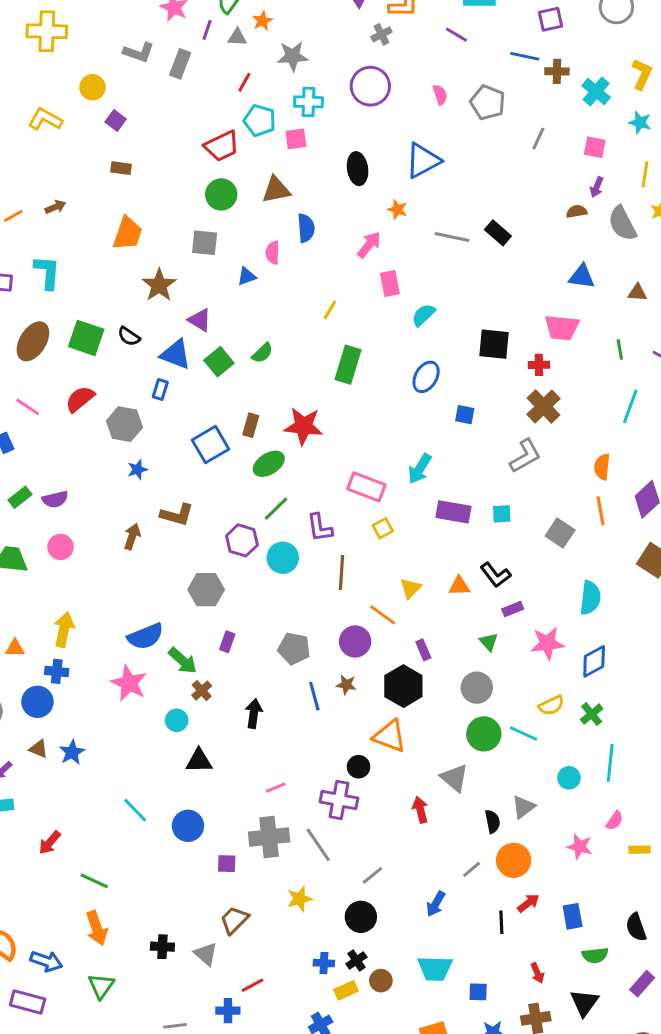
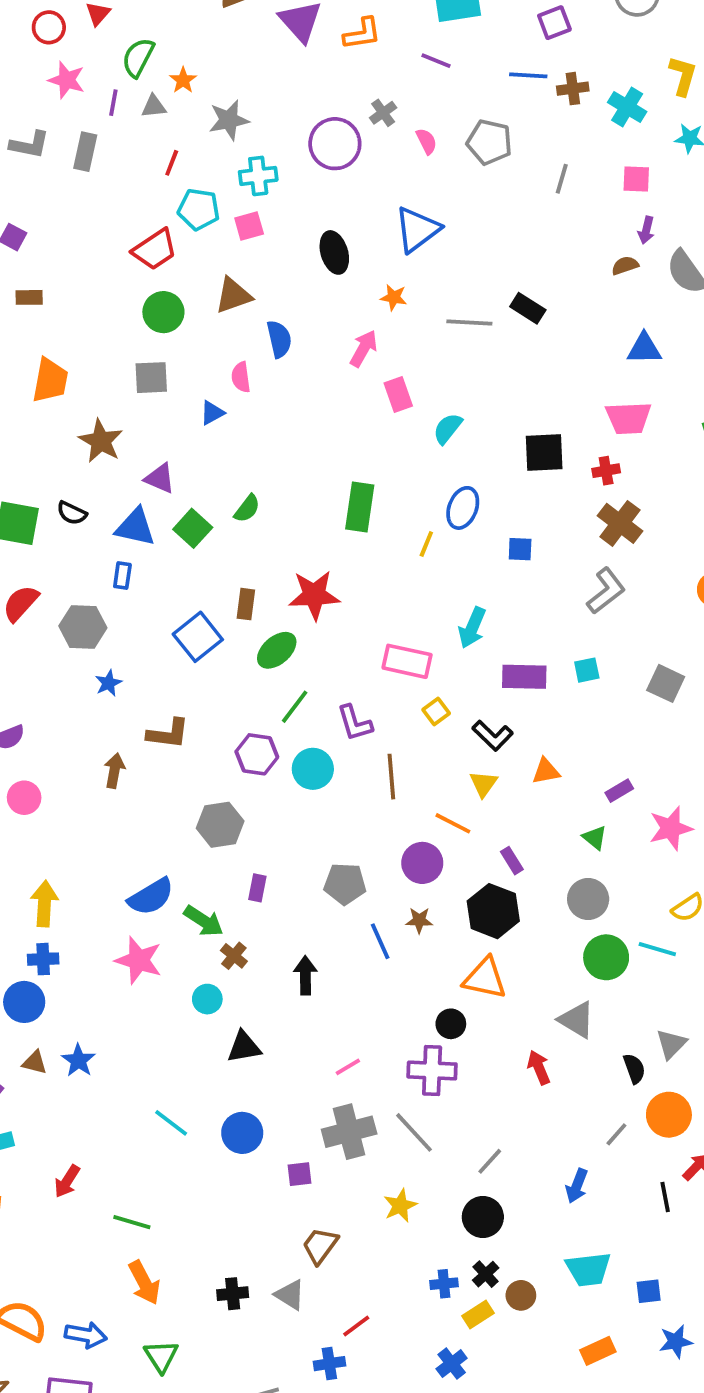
gray cross: (381, 34) -> (383, 113), moved
yellow line: (330, 310) -> (426, 544), moved
black L-shape: (496, 575) -> (493, 736), moved

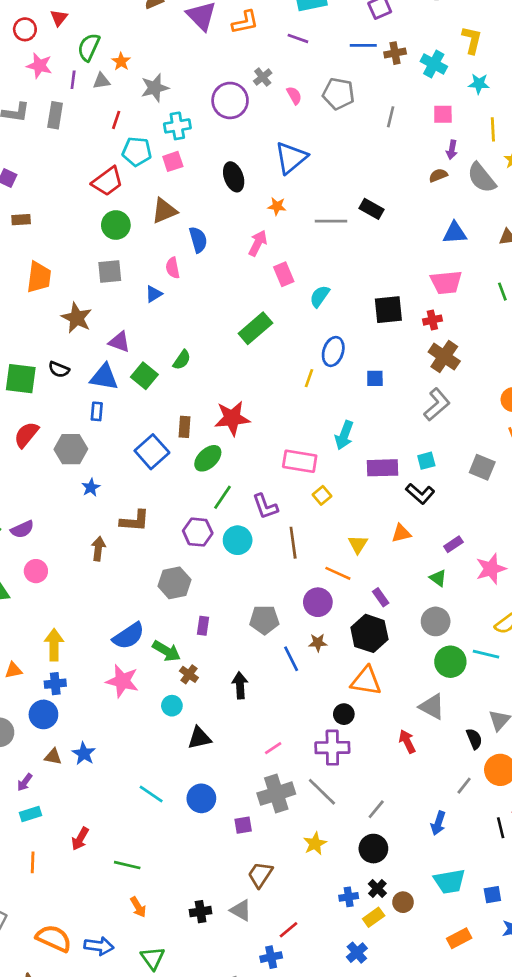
green rectangle: (360, 507) -> (255, 328), moved, turned 44
black L-shape: (493, 736) -> (420, 494), moved
orange arrow: (144, 1283) -> (138, 907), size x0.7

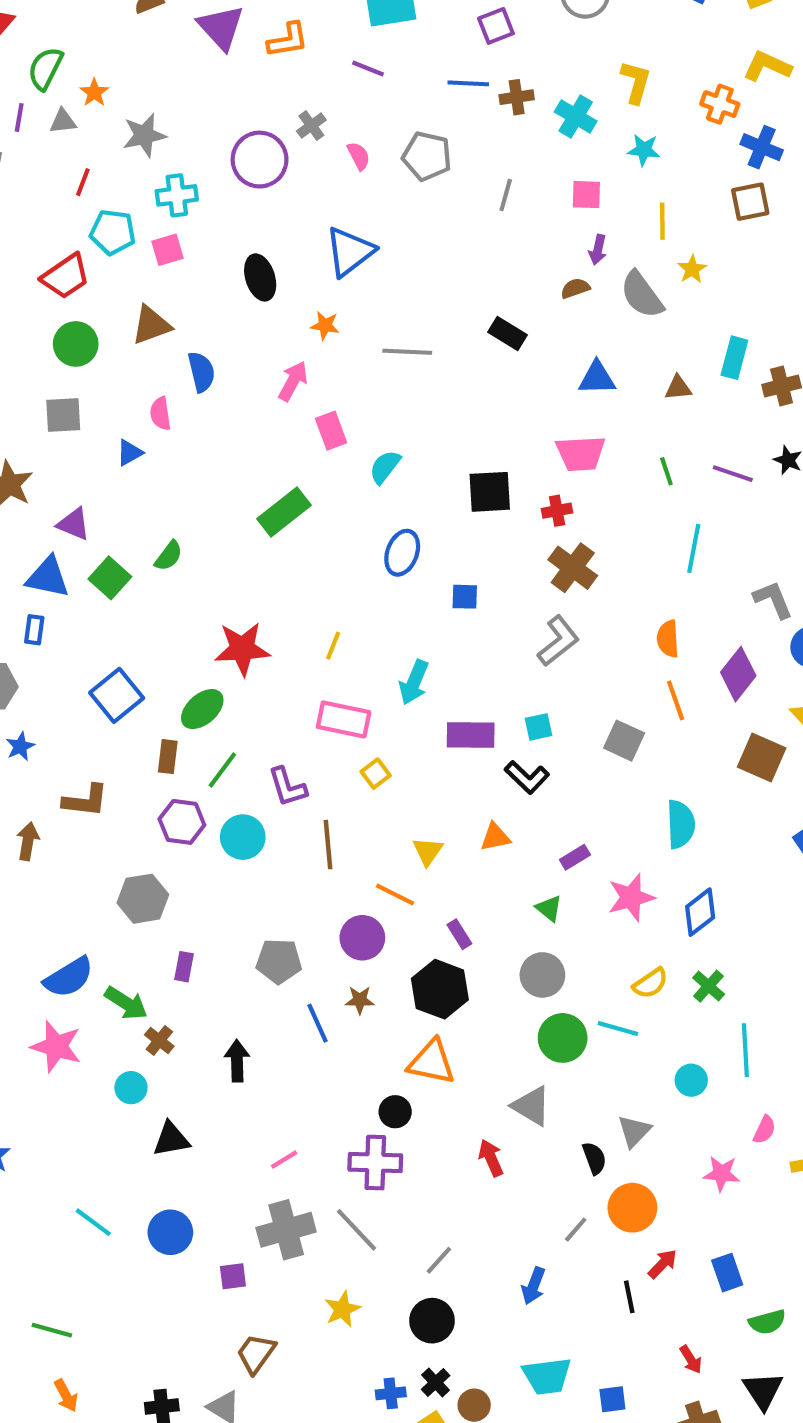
black rectangle: (372, 209) -> (508, 334), moved
yellow line: (309, 378) -> (333, 646), moved
brown rectangle: (185, 427) -> (168, 757), moved

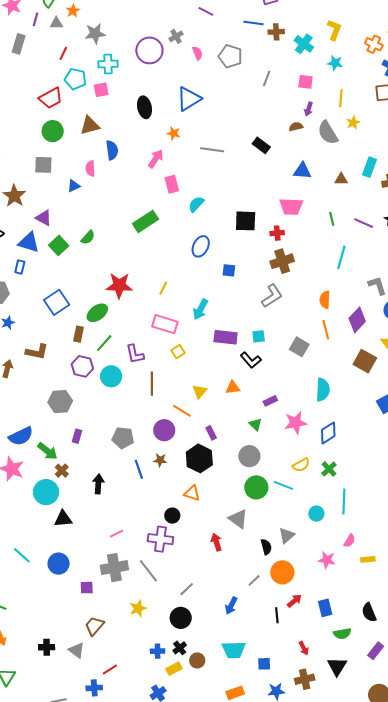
brown cross: (573, 568) -> (282, 261), turned 30
orange triangle: (432, 1062) -> (192, 493), size x0.7
cyan circle: (131, 1088) -> (46, 492), size x1.6

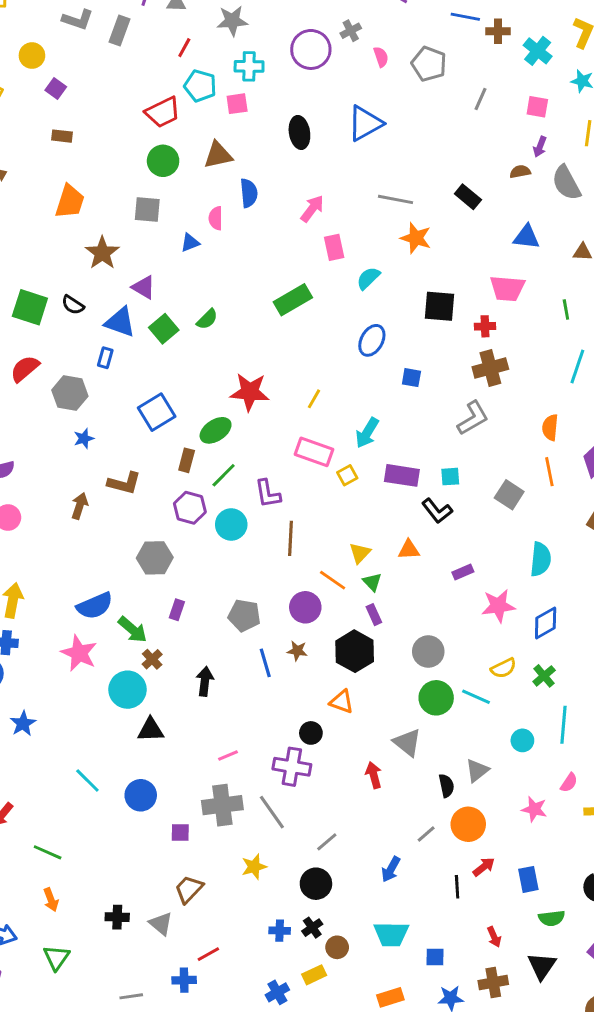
orange star: (174, 133) -> (416, 238), moved, size x1.5
yellow square: (178, 352) -> (347, 475), moved
green triangle: (255, 424) -> (372, 582), moved
yellow rectangle: (174, 669) -> (314, 975), moved

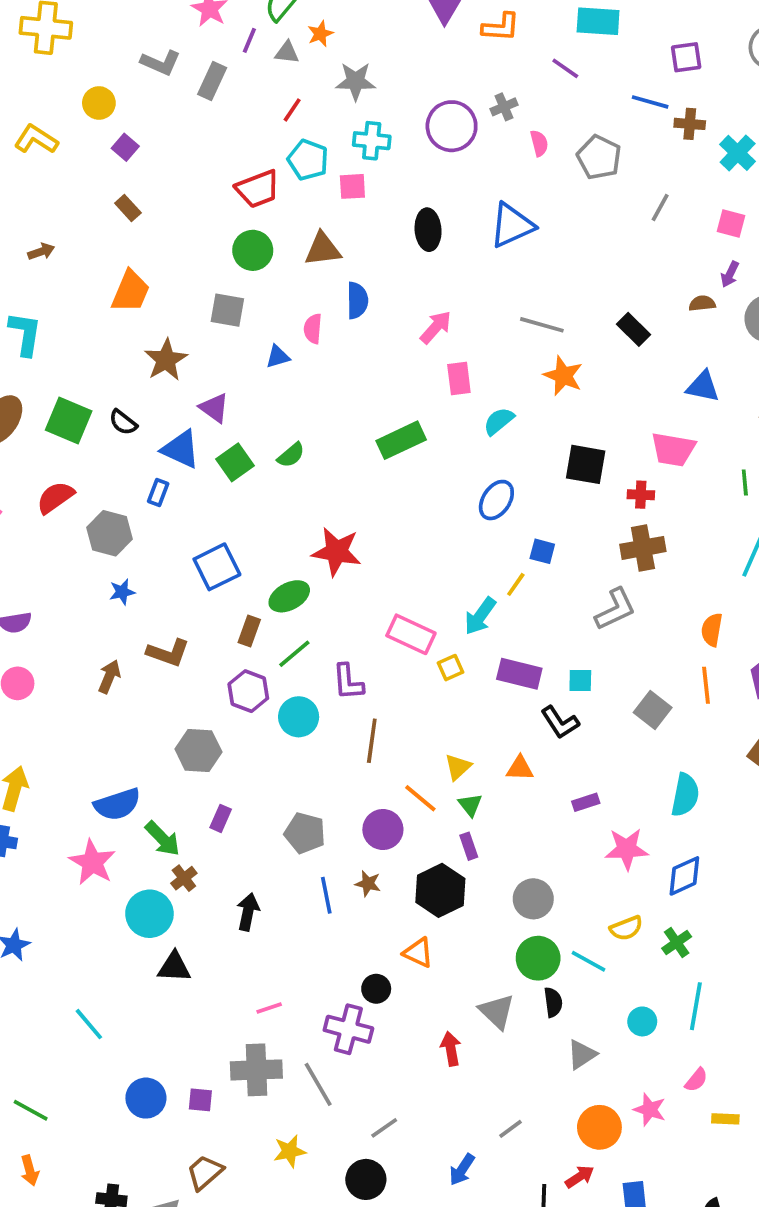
brown rectangle: (62, 136) -> (128, 208), turned 36
yellow line: (314, 399) -> (516, 584), moved
black semicircle: (446, 786) -> (553, 1002), moved
blue circle: (141, 795) -> (146, 1098), moved
orange circle: (468, 824) -> (599, 1127), moved

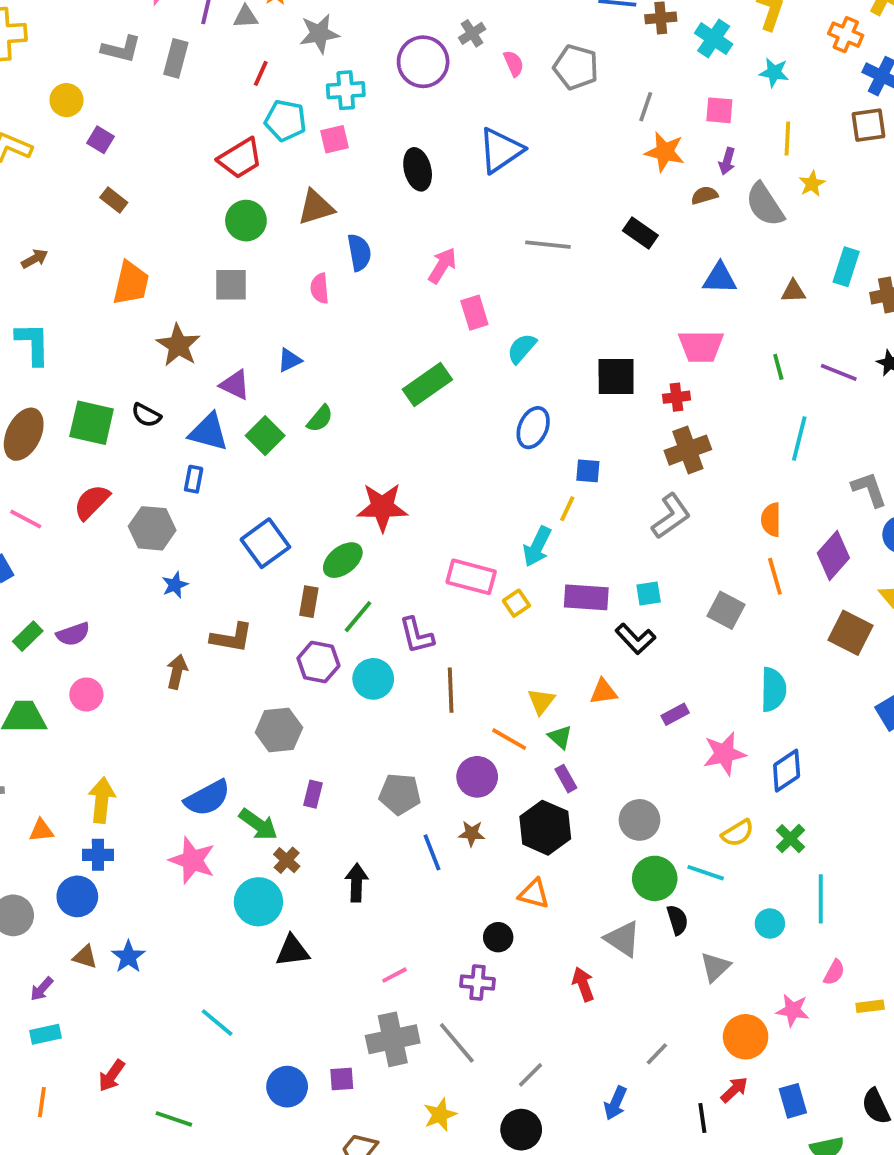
blue triangle: (278, 357) -> (290, 360), moved
orange star: (563, 376) -> (665, 152), moved
purple cross: (348, 1029) -> (478, 983), size x0.7

